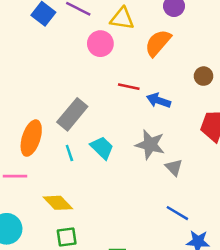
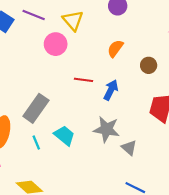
yellow triangle: (122, 18) -> (73, 20), turned 45
orange semicircle: (158, 43) -> (115, 48), moved, size x0.7
blue arrow: (159, 100) -> (111, 90), turned 102

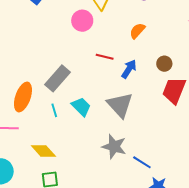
brown circle: (149, 65) -> (164, 64), moved
gray star: (106, 129) -> (114, 147), moved
gray triangle: (129, 148) -> (120, 105), moved, size x1.8

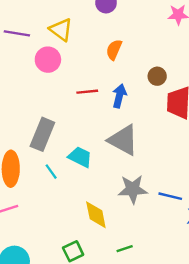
yellow diamond: (43, 151) -> (96, 215), moved, turned 50

